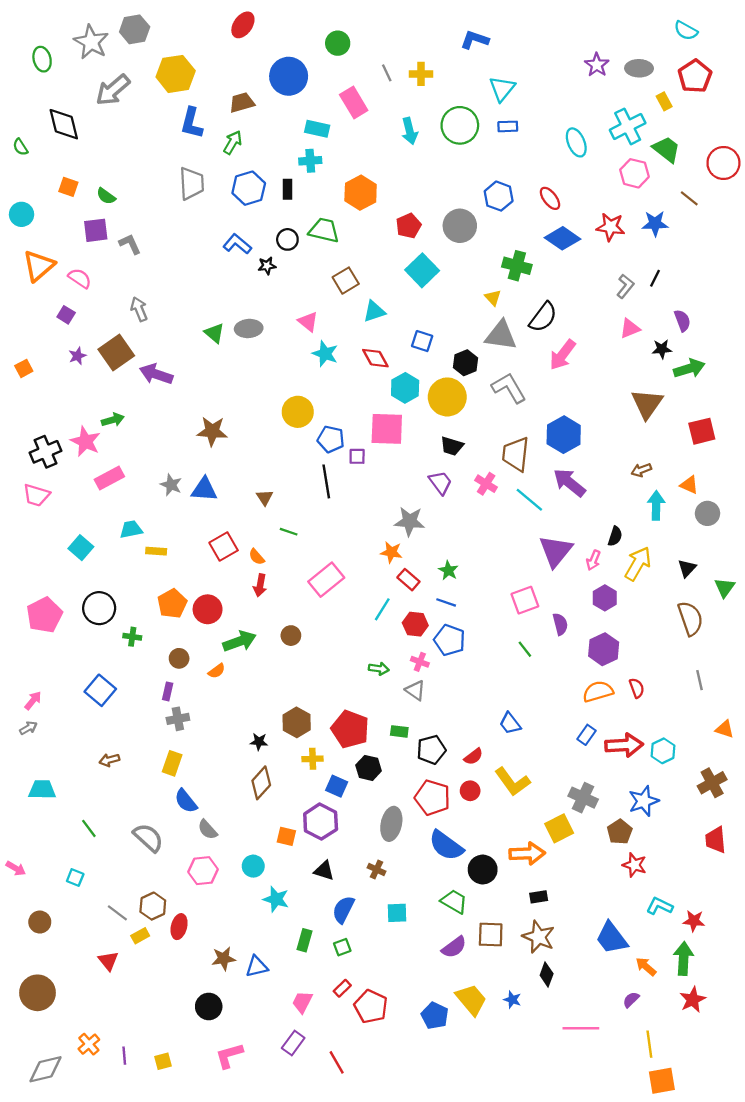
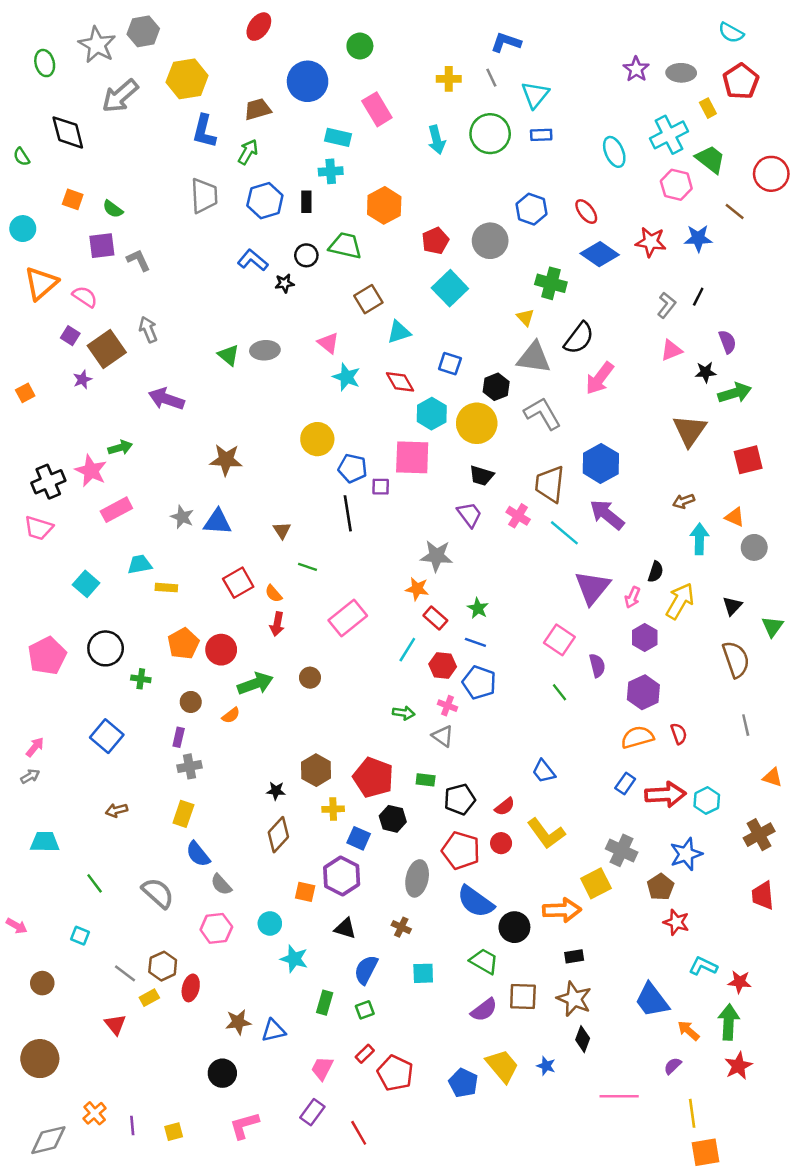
gray line: (387, 73) -> (491, 78), moved
brown square: (116, 352) -> (107, 349), moved
pink square: (525, 600) -> (559, 640), turned -36

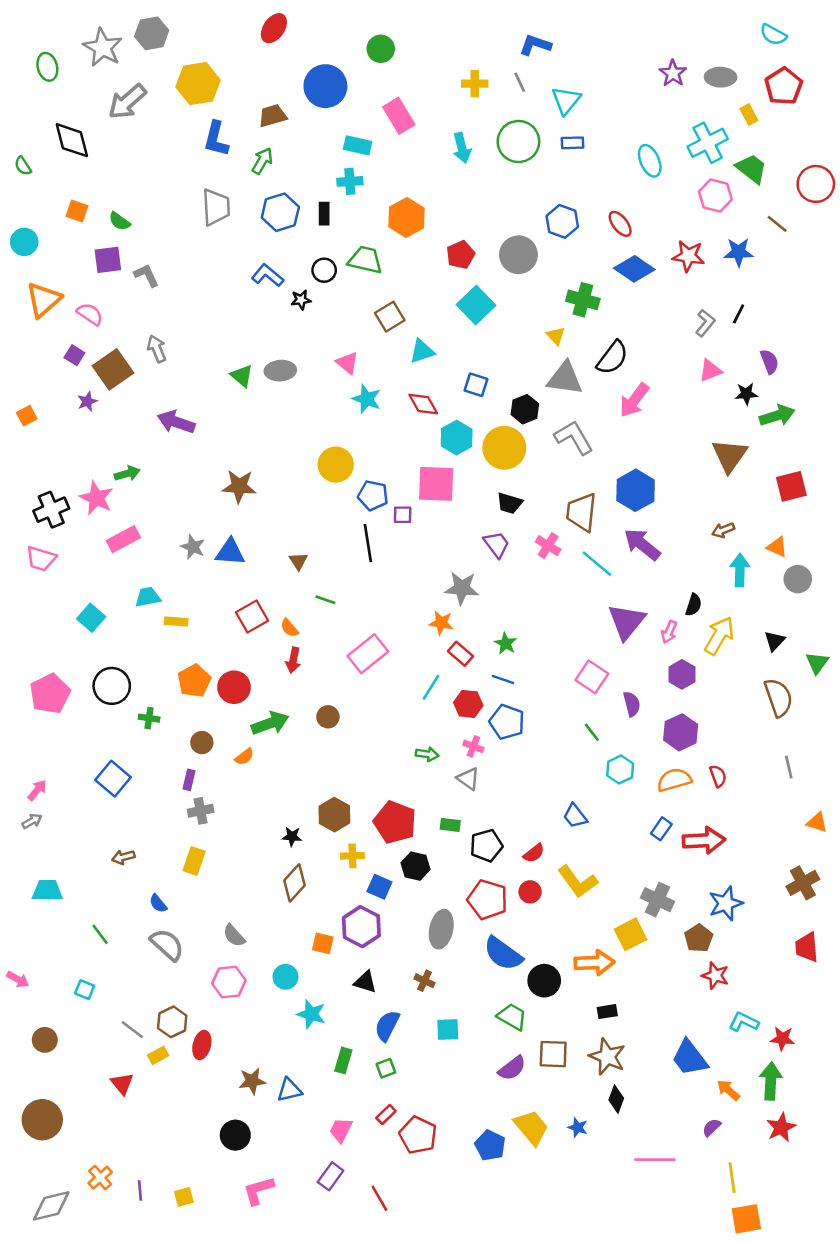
cyan hexagon: (707, 801) -> (620, 770), moved
blue semicircle: (198, 854) -> (158, 903), moved, size x0.7

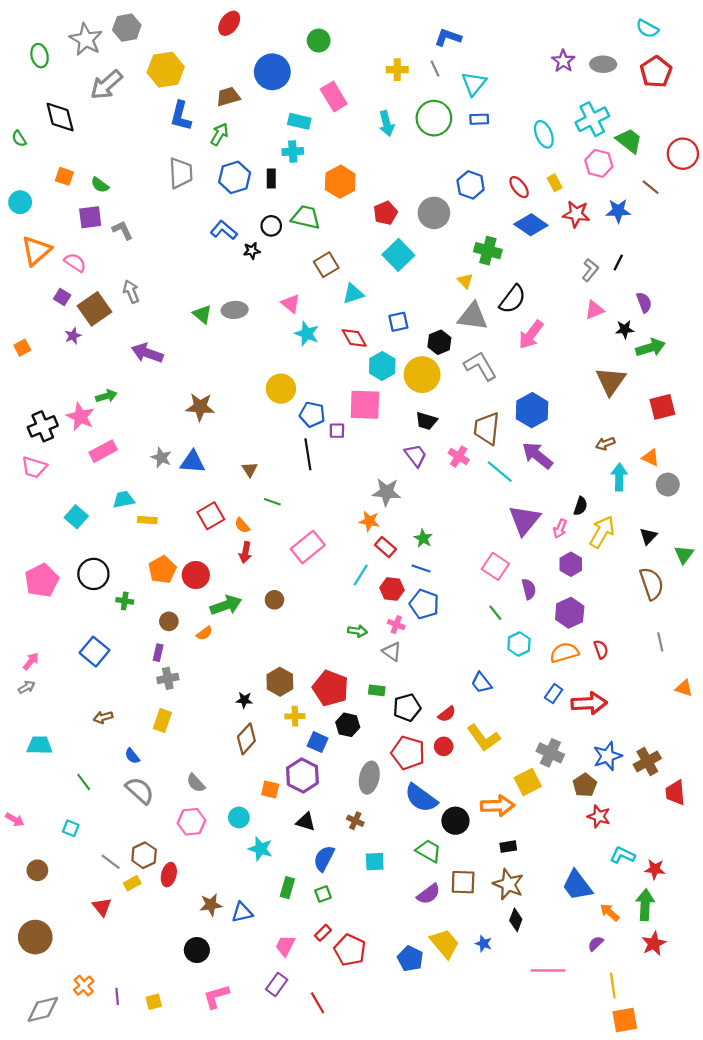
yellow rectangle: (749, 114) -> (555, 183), moved
blue square: (476, 385) -> (398, 322), turned -30
brown cross: (803, 883) -> (647, 761), moved

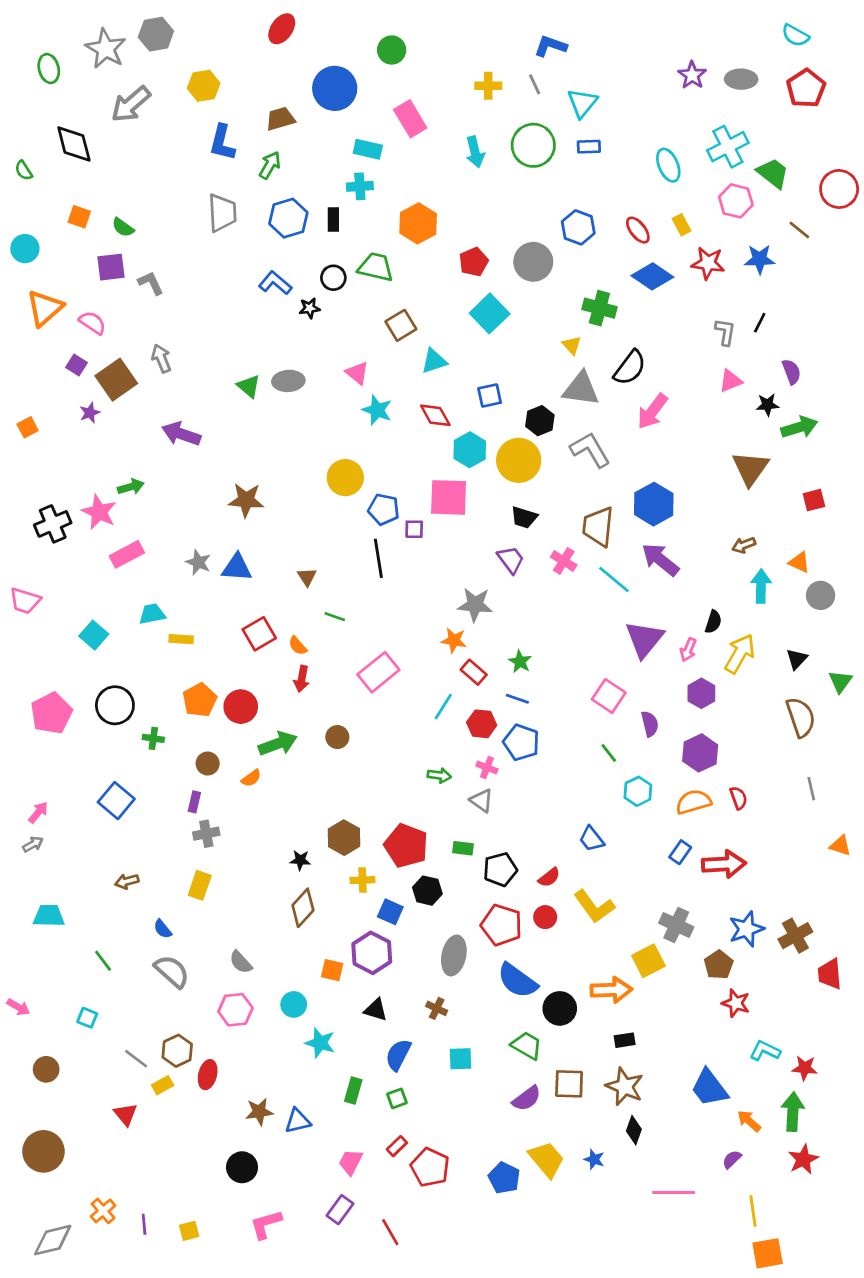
yellow hexagon: (166, 70) -> (204, 86), size x0.7
gray L-shape: (590, 270) -> (725, 332), turned -30
red square: (662, 407) -> (814, 500), size x0.7
pink trapezoid: (34, 467) -> (25, 601), moved

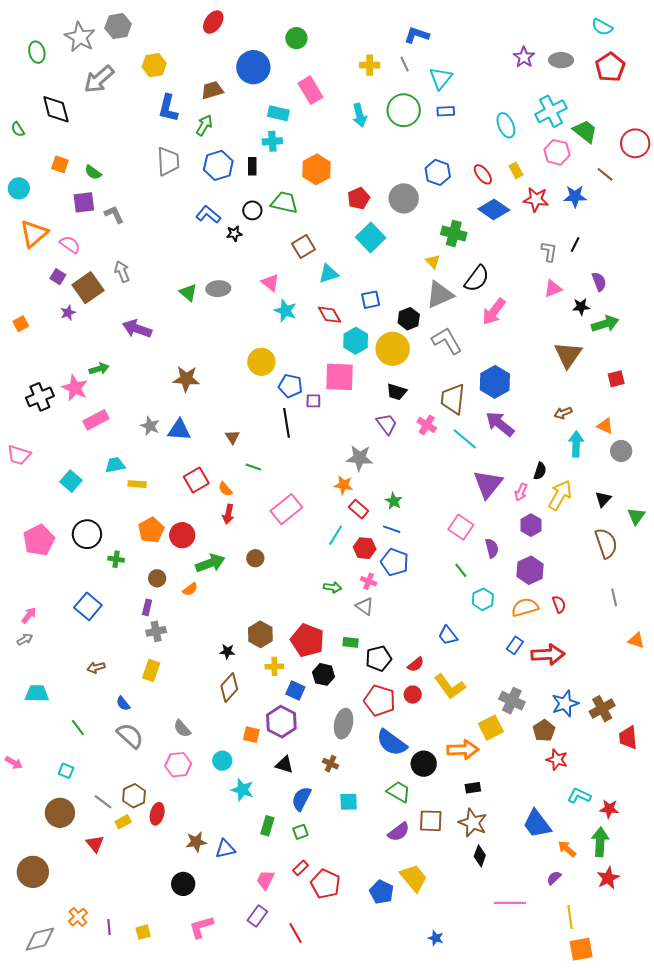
gray triangle: (581, 389) -> (440, 295), turned -32
brown circle: (46, 1069) -> (60, 813), moved, size x1.5
blue star: (594, 1159) -> (436, 938), moved

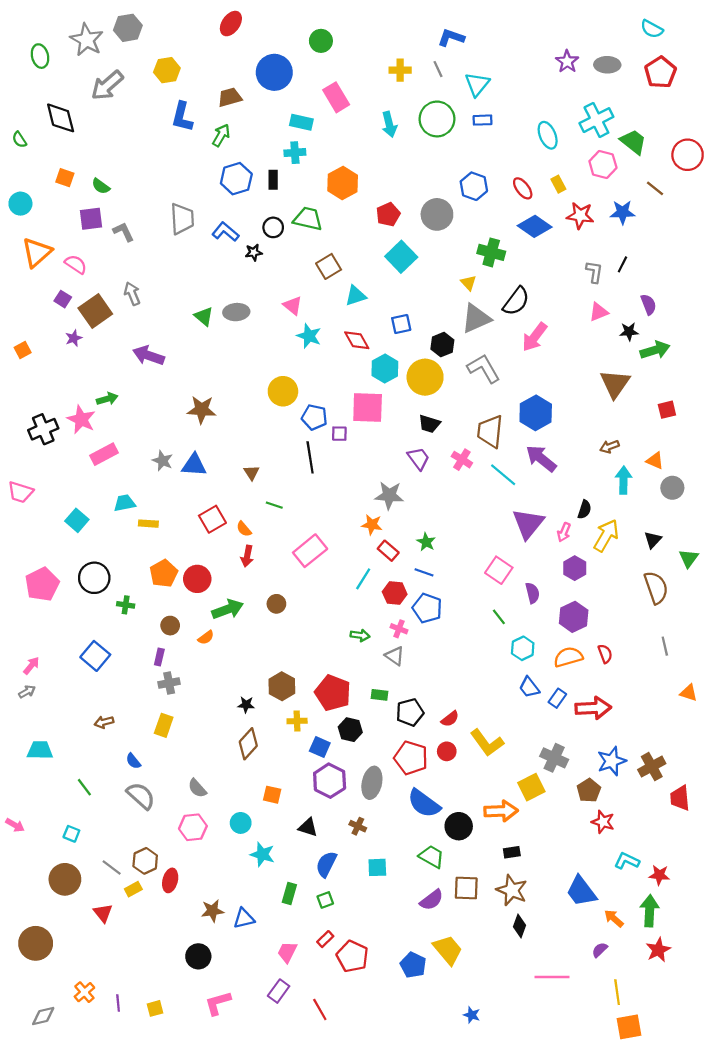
gray trapezoid: (168, 161) -> (182, 219), moved
blue trapezoid: (448, 635) -> (529, 687), moved
purple hexagon: (281, 722) -> (330, 781), moved
gray diamond: (40, 939) -> (43, 1016), size x0.7

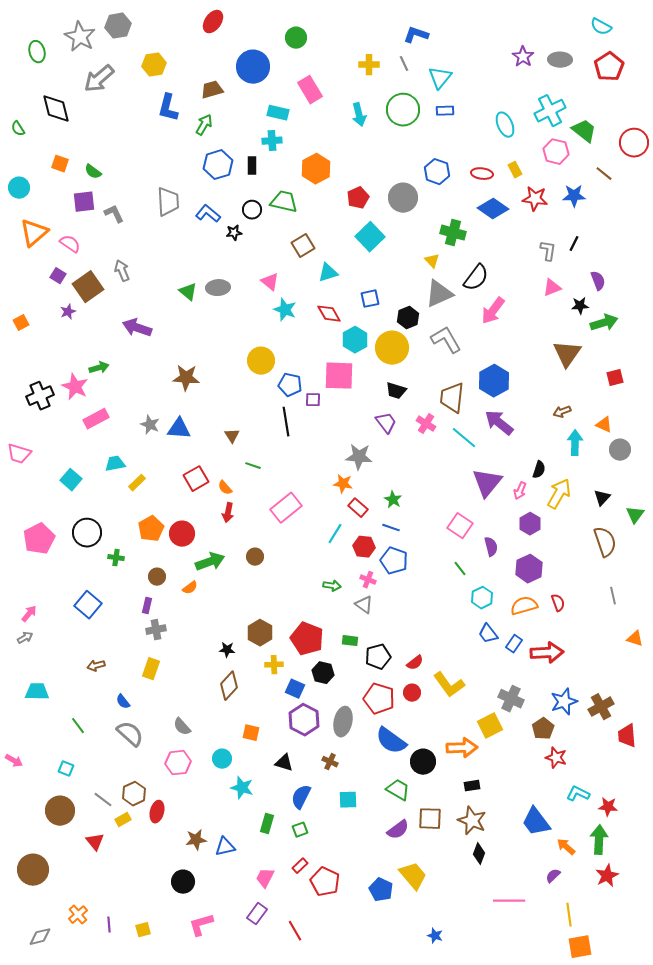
red ellipse: (523, 188) -> (482, 174), turned -45
yellow rectangle: (148, 524) -> (137, 483), turned -48

